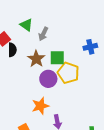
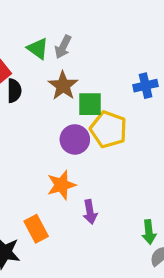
gray arrow: (43, 34) -> (63, 47), moved
brown star: (36, 59) -> (63, 86), moved

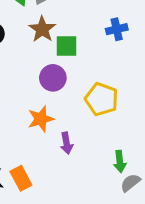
yellow pentagon: (109, 129) -> (102, 99), moved
orange rectangle: (36, 229) -> (21, 178), moved

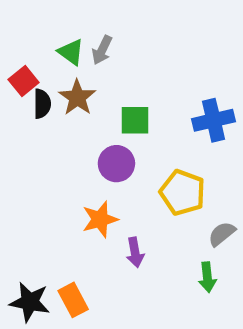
brown star: (42, 29) -> (77, 98), moved
blue cross: (117, 29) -> (214, 120), moved, size x1.4
gray semicircle: (130, 183) -> (222, 234), moved

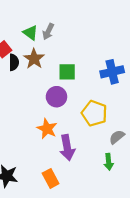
orange star: (100, 219) -> (47, 129), turned -30
purple arrow: (135, 252) -> (67, 148), size x1.5
orange rectangle: (73, 300) -> (51, 178), moved

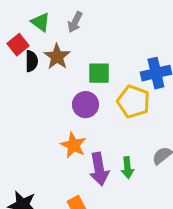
green triangle: (30, 33) -> (40, 22), moved
yellow pentagon: (94, 113) -> (133, 102), moved
green arrow: (109, 162) -> (127, 168), moved

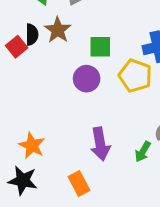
red square: (18, 45) -> (17, 47), moved
orange star: (73, 145) -> (32, 146), moved
green arrow: (127, 168) -> (143, 152), moved, turned 36

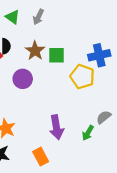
brown star: (58, 30) -> (35, 51), moved
purple circle: (87, 79) -> (23, 79), moved

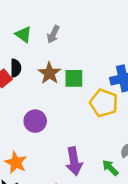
purple circle: (23, 79) -> (35, 121), moved
green arrow: (88, 133) -> (110, 168), turned 105

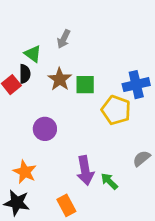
green triangle: (24, 34) -> (33, 54), moved
green arrow: (110, 168) -> (109, 181), moved

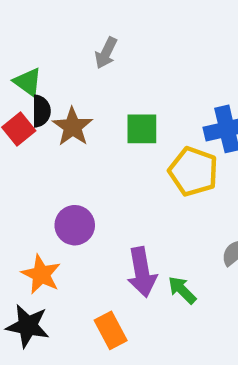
green triangle: (33, 54) -> (28, 82), moved
brown star: (60, 79) -> (72, 127), moved
purple circle: (45, 129) -> (75, 225), moved

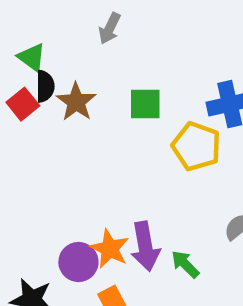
purple circle: (75, 225) -> (78, 262), moved
orange star: (41, 274) -> (110, 249), moved

